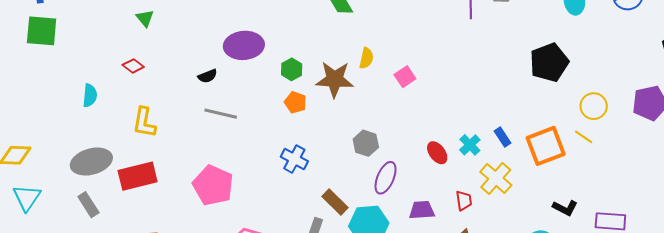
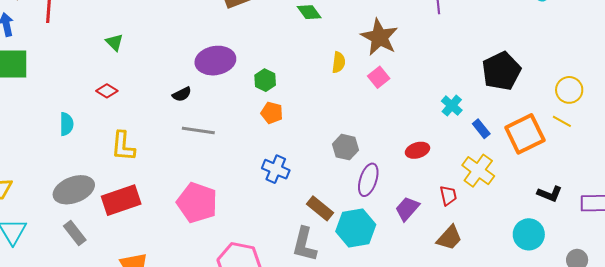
black pentagon: (549, 62) -> (501, 71), moved
brown star: (335, 79) -> (379, 37), moved, turned 30
cyan cross: (470, 145) -> (452, 106), moved
red ellipse: (437, 153) -> (417, 150), turned -65
purple trapezoid: (422, 210) -> (407, 209), turned -40

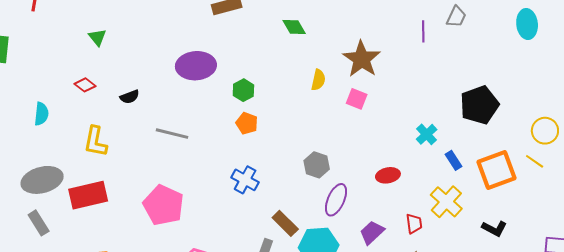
pink square: (379, 77) -> (357, 99), turned -35
black semicircle: (182, 94) -> (130, 97), moved
black L-shape: (550, 194) -> (494, 228), moved

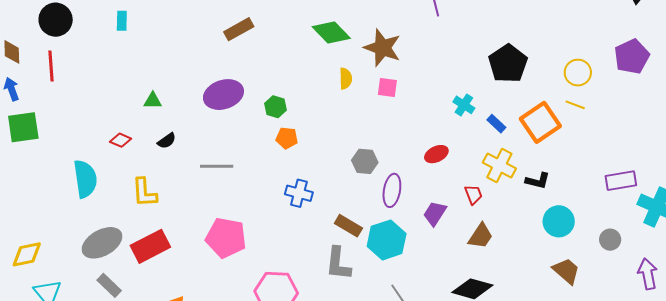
green diamond: (294, 27) -> (331, 32), moved, size x1.5
green triangle: (97, 37) -> (153, 101), moved, turned -36
cyan semicircle: (41, 114) -> (85, 179), size x1.6
black L-shape: (494, 228) -> (538, 181), moved

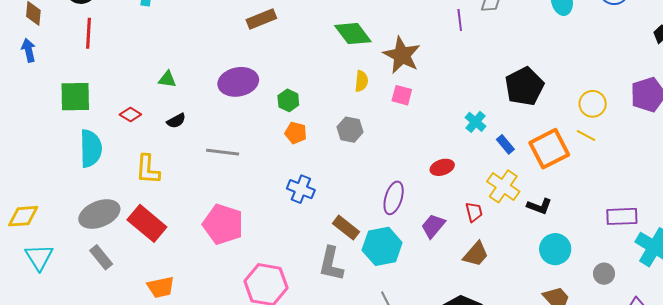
red line: (51, 66) -> (89, 33), moved
green square: (23, 127) -> (75, 97), moved
gray hexagon: (365, 161) -> (350, 130), moved
red rectangle: (150, 246) -> (147, 223), turned 60

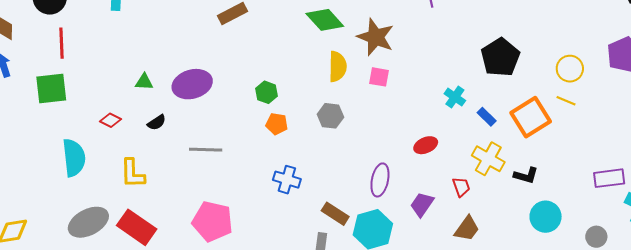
yellow semicircle: (361, 81) -> (338, 67), size x1.4
purple ellipse: (238, 82) -> (192, 84), moved
green square: (75, 97) -> (51, 89), moved

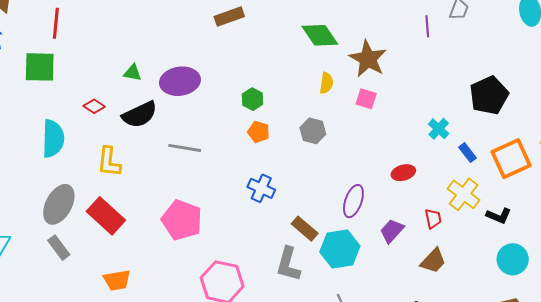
yellow semicircle: (338, 67) -> (326, 83), size x0.7
black semicircle: (157, 122) -> (140, 115), size x1.8
gray ellipse: (88, 222) -> (59, 204), turned -42

